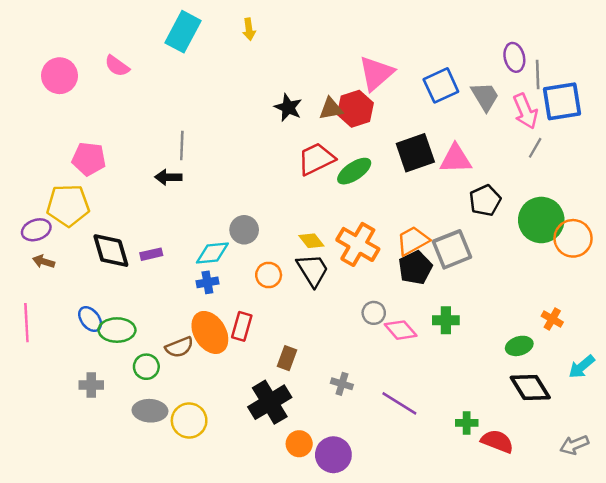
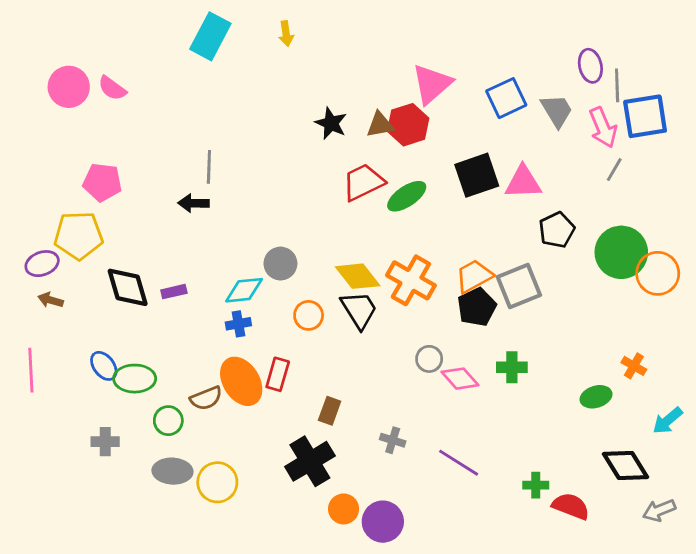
pink semicircle: (117, 66) -> (112, 88), moved
yellow diamond: (311, 241) -> (358, 276), size x1.5
black diamond: (530, 387) -> (625, 465), moved

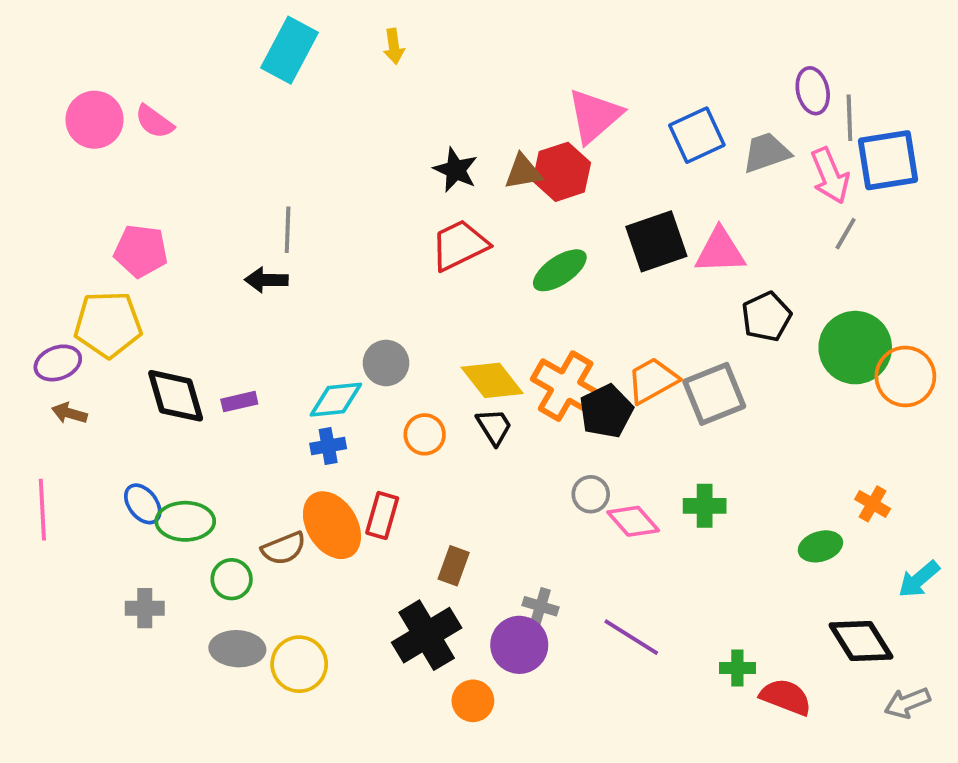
gray trapezoid: (557, 111) -> (766, 153), turned -78
red trapezoid: (363, 182) -> (459, 245), moved
black pentagon: (477, 307) -> (606, 411), moved
black trapezoid: (359, 310) -> (494, 427), size x0.7
purple circle: (383, 522) -> (519, 645), moved

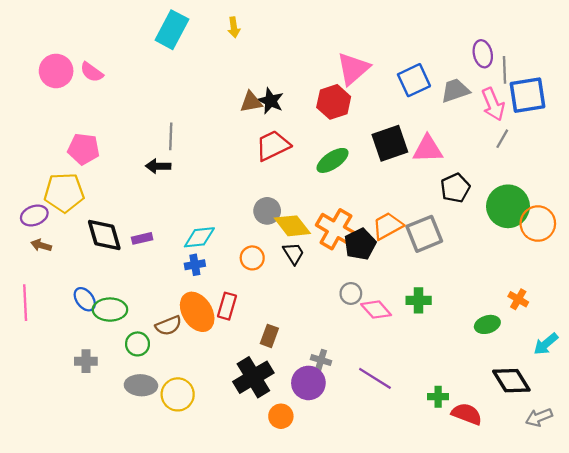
brown triangle: (523, 172) -> (251, 102), moved
gray circle: (386, 363) -> (267, 211), moved

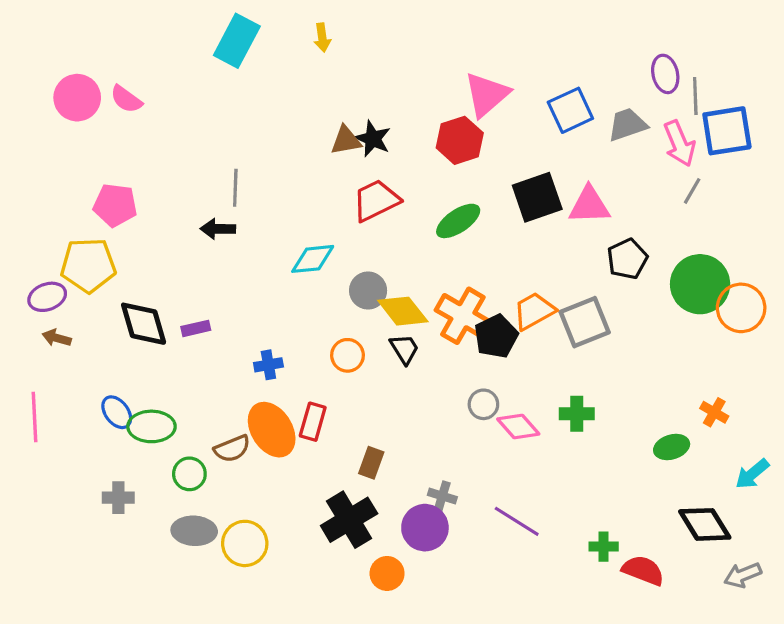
cyan diamond: (199, 237) -> (313, 259), moved

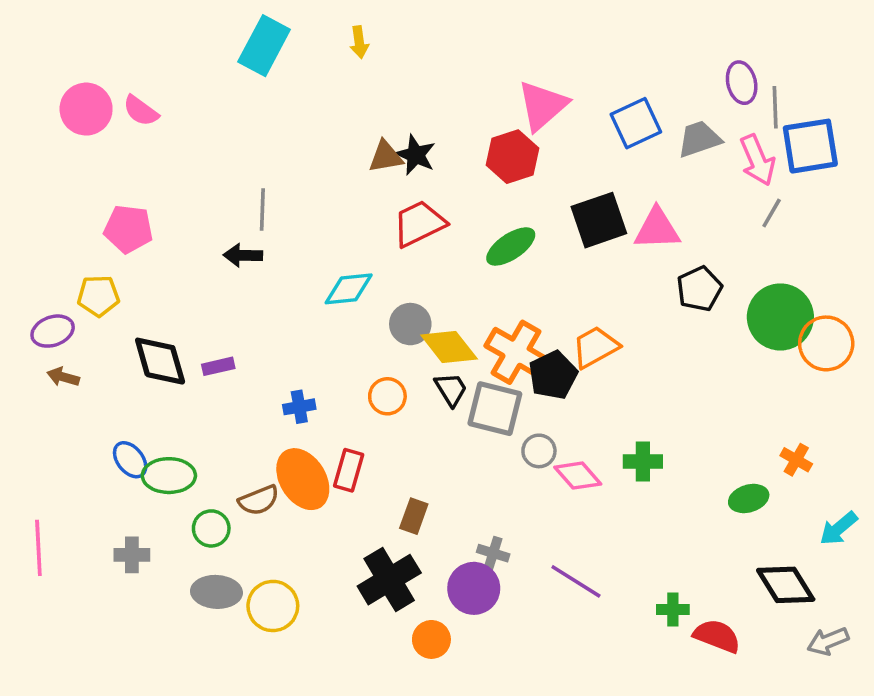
yellow pentagon: (88, 265) -> (98, 296), size x0.7
gray square: (585, 322) -> (495, 409), moved, turned 36
pink line: (35, 417) -> (38, 548), moved

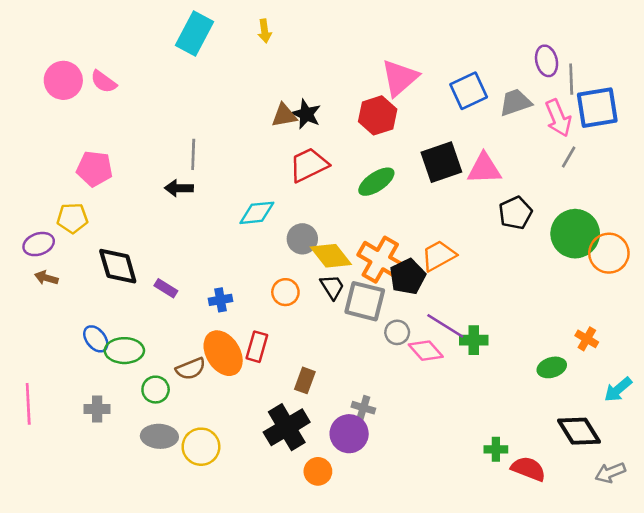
purple rectangle: (218, 366) -> (166, 288), moved, turned 45
purple line: (576, 581) -> (445, 326), moved

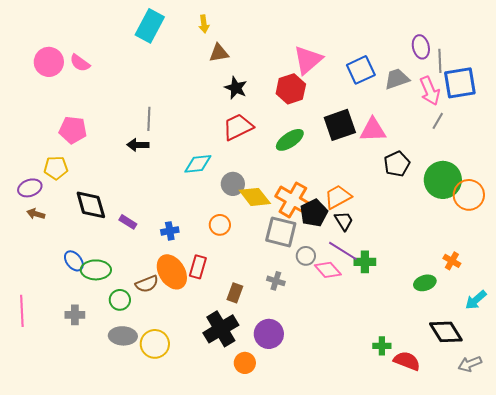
brown triangle: (284, 115) -> (219, 53), moved
black trapezoid: (332, 287) -> (344, 221), moved
gray cross: (363, 408) -> (276, 281), moved

